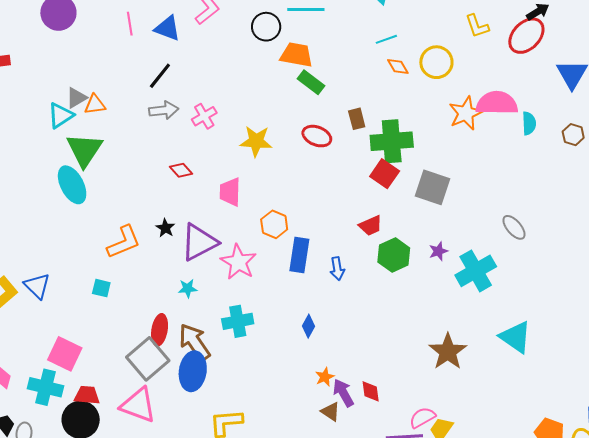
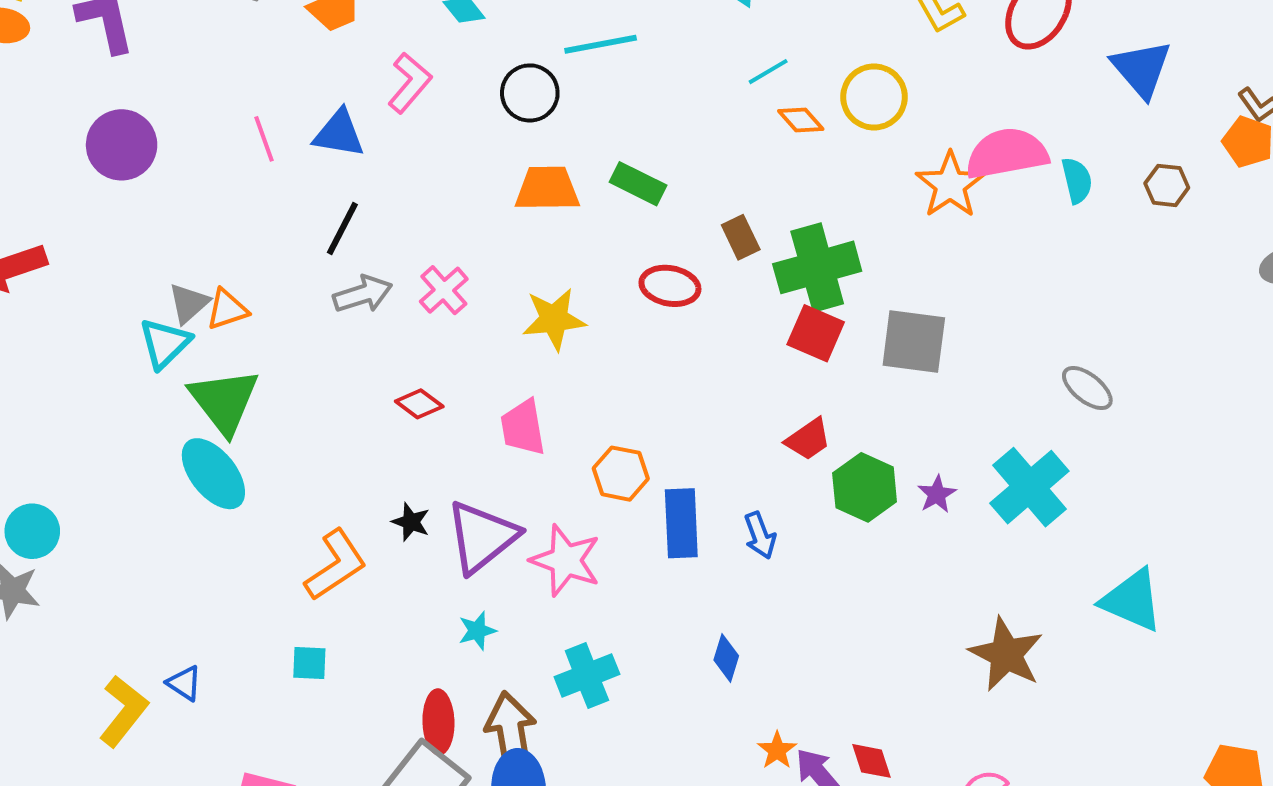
orange trapezoid: (297, 55) -> (547, 189), moved
purple star: (438, 251) -> (937, 494), moved
blue triangle: (37, 286) -> (184, 683), size x0.7
brown arrow: (195, 342) -> (511, 733), turned 36

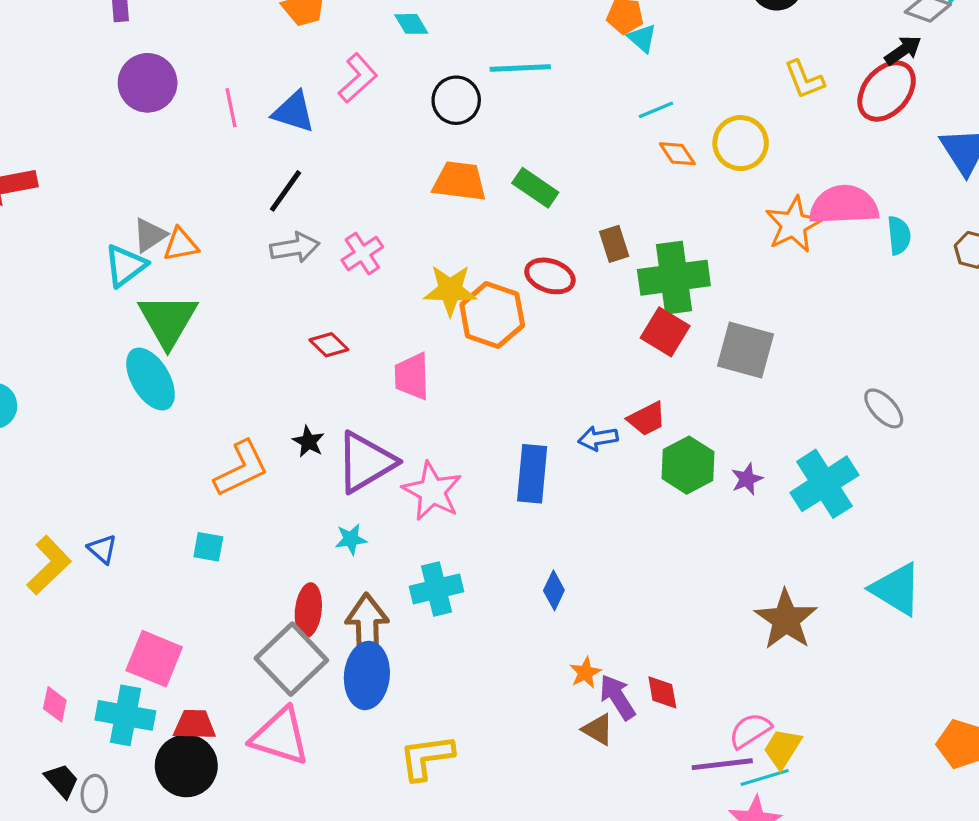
purple circle: (122, 145) -> (148, 83), moved
orange hexagon: (621, 474) -> (492, 315), moved, size x1.4
blue arrow: (760, 535) -> (598, 438), moved, turned 93

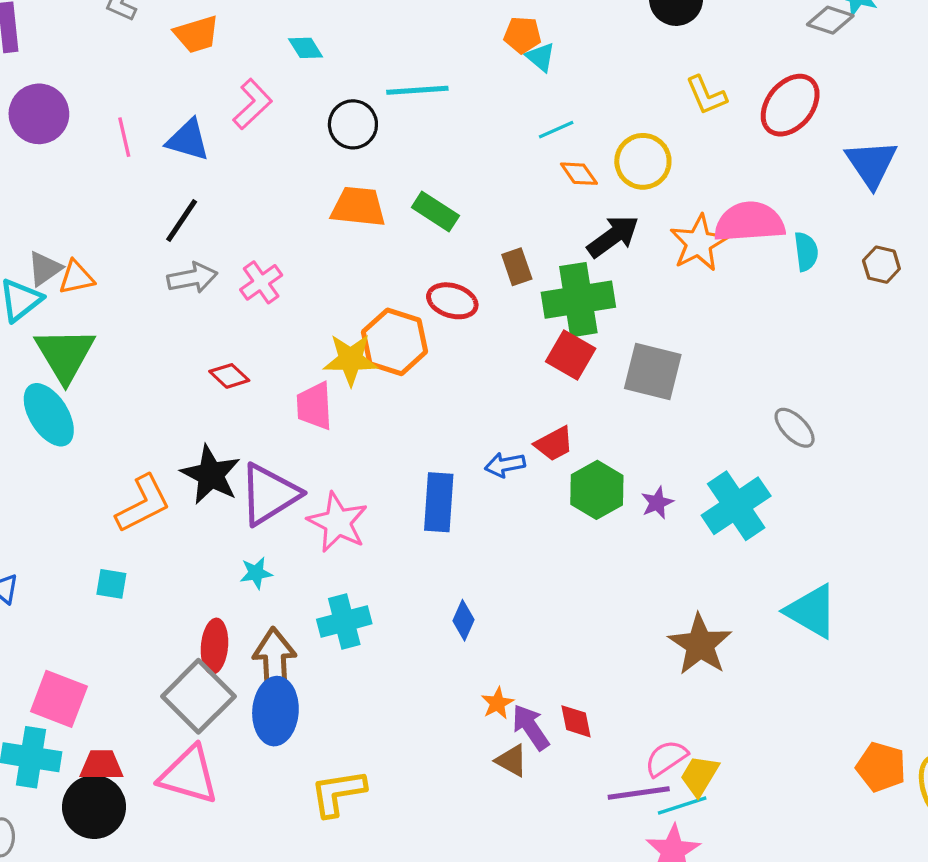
black arrow: (903, 50) -> (613, 236), moved, size x1.4
yellow star: (450, 290) -> (351, 360), moved
black star: (308, 442) -> (211, 475), size x1.8

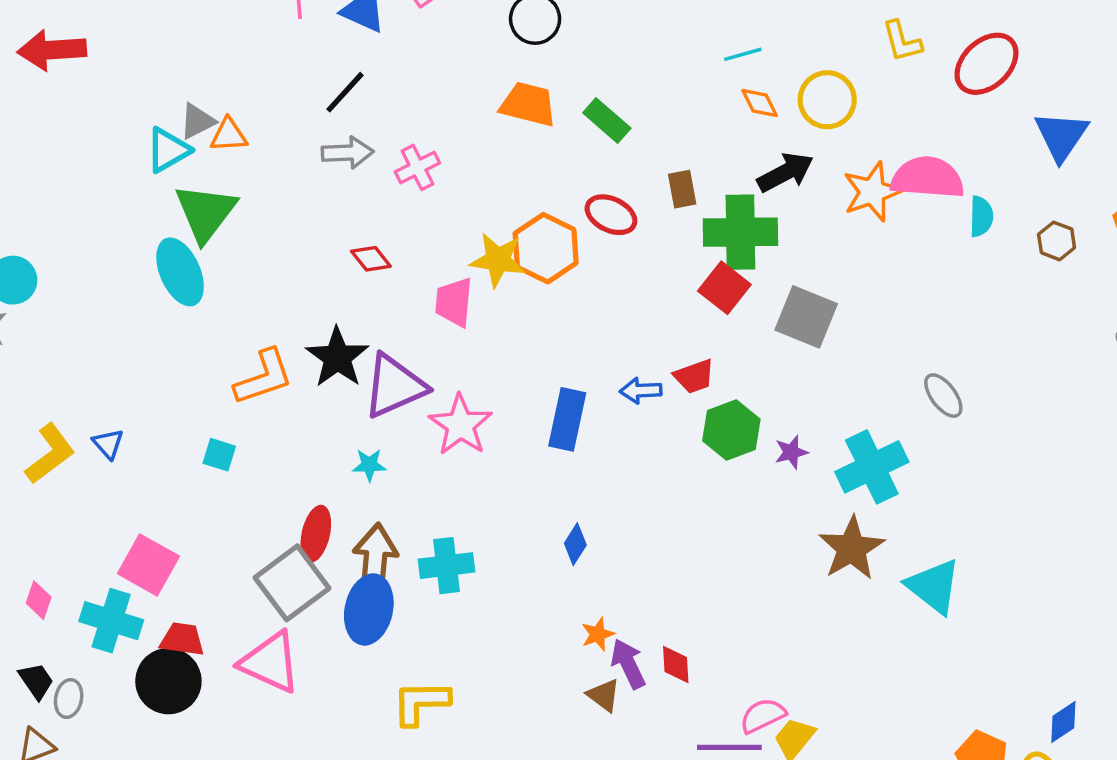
cyan cross: (344, 622) -> (447, 566), moved
brown star: (700, 645) -> (852, 548), moved

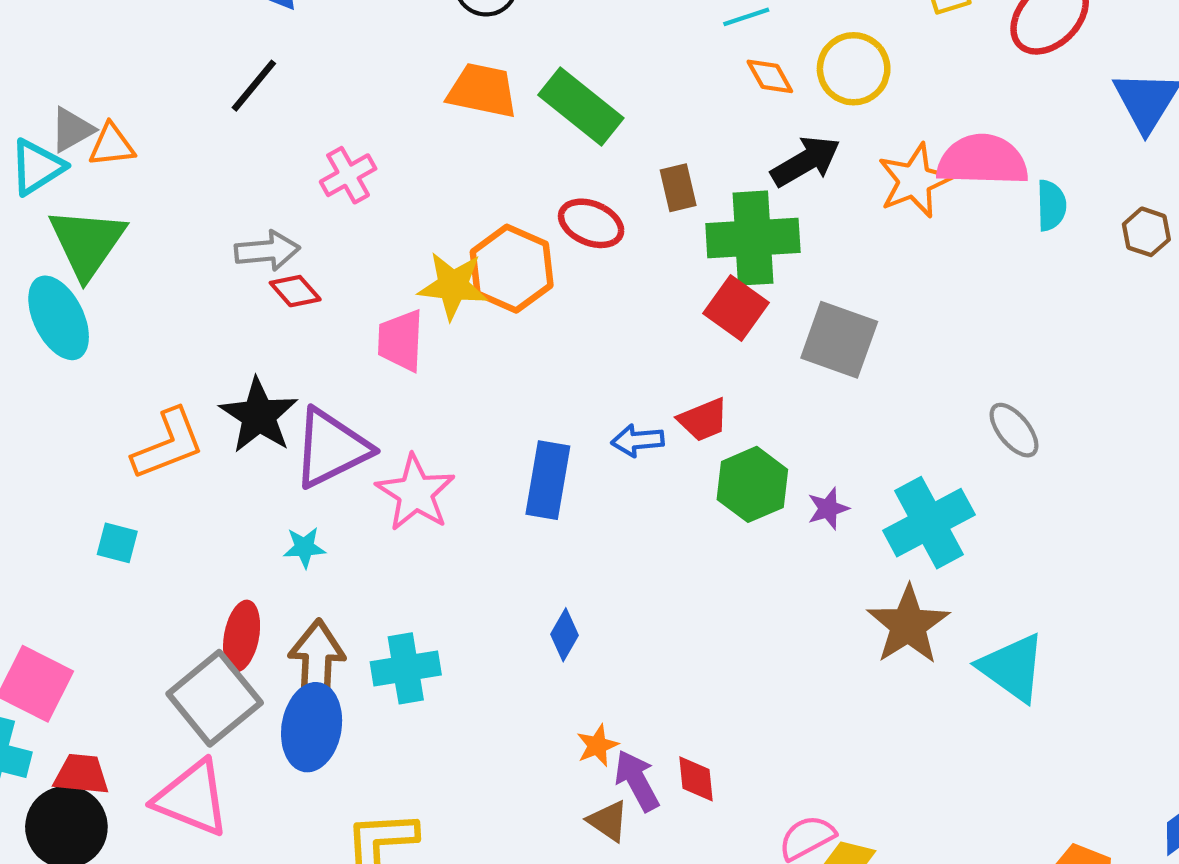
green rectangle: (607, 120) -> (581, 107), size x1.4
gray arrow: (348, 153) -> (267, 251), moved

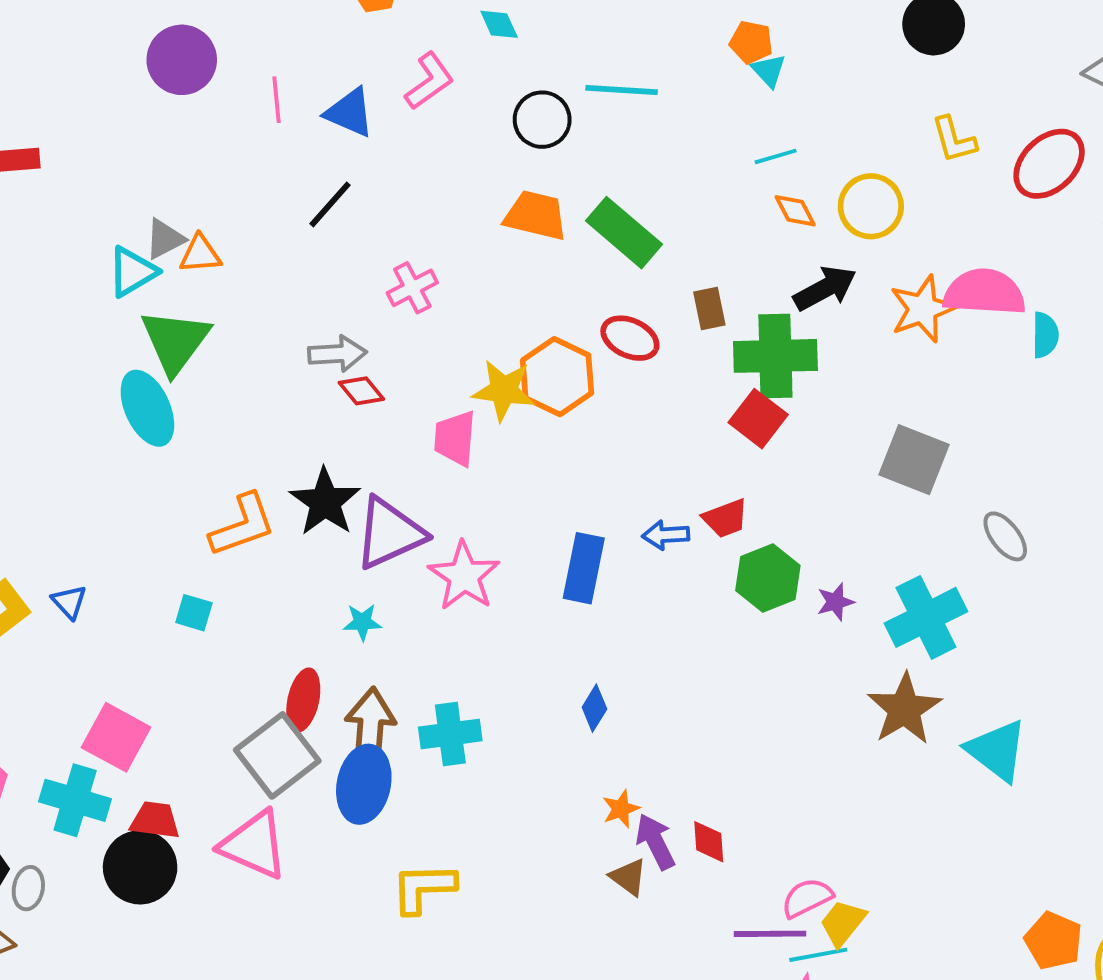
gray square: (839, 340) -> (914, 460), moved

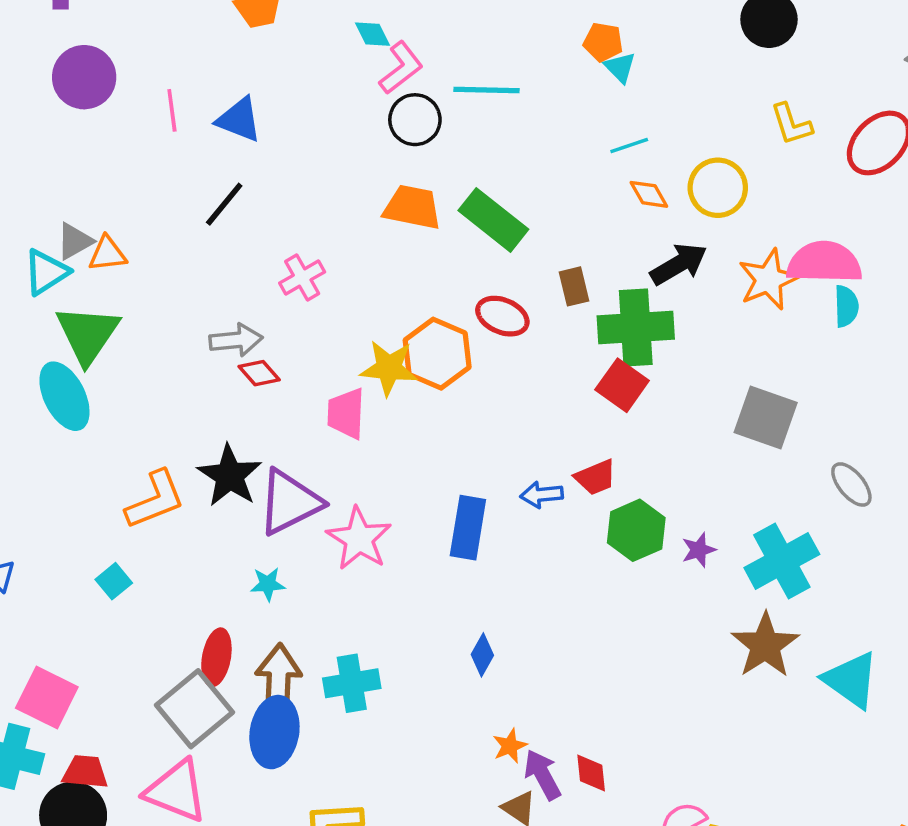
pink L-shape: (429, 81) -> (401, 68), moved
cyan semicircle: (1045, 335) -> (846, 306), moved
cyan square: (194, 613) -> (114, 581), turned 36

